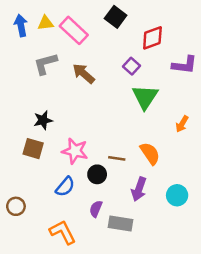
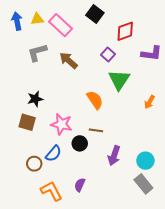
orange semicircle: (150, 153) -> (95, 100), moved
brown circle: (16, 206) -> (34, 164), moved
purple semicircle: (96, 209) -> (80, 185), moved
gray rectangle: (120, 224) -> (143, 184), moved, turned 42

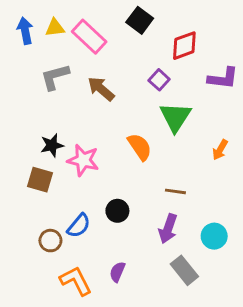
pink star: (62, 124) -> (83, 160), moved
brown line: (96, 130) -> (175, 191), moved
gray rectangle: (143, 184) -> (184, 270), moved

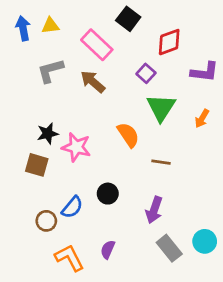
pink rectangle: (89, 37) -> (97, 45), moved
orange arrow: (220, 150) -> (202, 118), moved
brown line: (175, 191) -> (161, 162), moved
cyan circle: (214, 236) -> (205, 241), moved

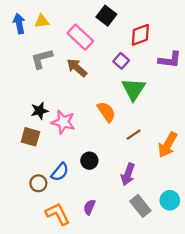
orange arrow: (202, 118) -> (168, 145), moved, size x1.6
brown line: (161, 162) -> (134, 135), turned -42

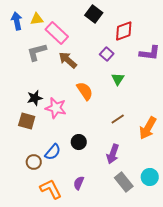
pink rectangle: (80, 37) -> (57, 33), moved
green triangle: (134, 89) -> (118, 79), size x0.6
orange semicircle: (106, 112) -> (85, 91), moved

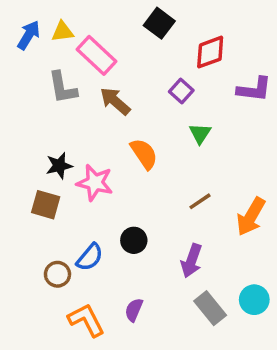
blue arrow: (17, 21) -> (29, 35), turned 42
gray L-shape: (37, 52) -> (63, 88), turned -85

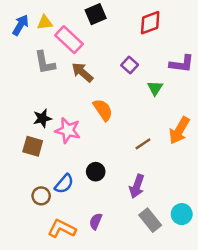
black square: (159, 23) -> (96, 14), moved, turned 30
red diamond: (210, 52) -> (150, 23), moved
green triangle: (200, 133) -> (155, 88), moved
orange arrow: (251, 217) -> (179, 130), moved
orange L-shape: (86, 320) -> (62, 229), turned -36

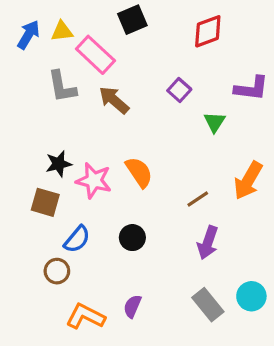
orange semicircle: (103, 110) -> (139, 172), moved
blue semicircle: (64, 184) -> (77, 239), moved
purple arrow: (137, 186) -> (208, 243), moved

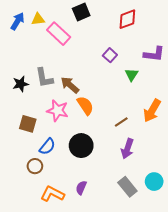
gray L-shape: (62, 87) -> (44, 78), moved
brown arrow: (114, 100) -> (70, 85), moved
black star: (59, 164) -> (21, 84), moved
black circle: (132, 238) -> (81, 146), size x1.5

